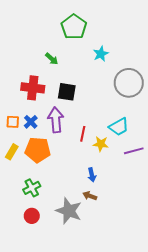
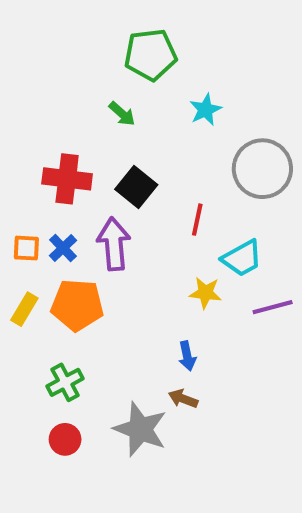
green pentagon: (74, 27) -> (150, 55), turned 30
green arrow: (52, 59) -> (122, 114), moved
black square: (67, 92) -> (136, 187), turned 30
red line: (83, 134) -> (197, 220), moved

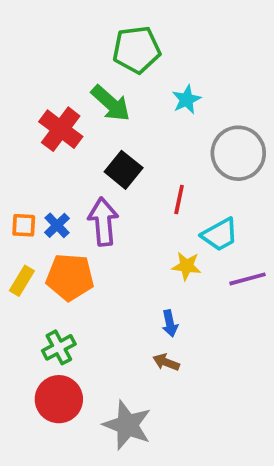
green arrow: (122, 114) -> (111, 103), size x1.6
red cross: (67, 179) -> (61, 129), moved, turned 30
gray star: (140, 429) -> (127, 425), moved
red circle: (65, 439) -> (59, 399), size x1.6

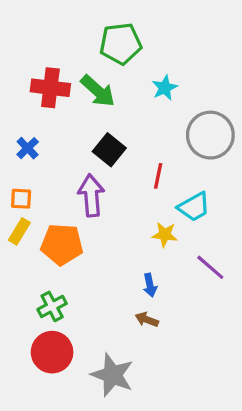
red cross: (61, 129) -> (50, 88), moved, turned -30
blue cross: (57, 225) -> (28, 148), moved
purple line: (248, 279) -> (210, 267), moved, turned 56
yellow rectangle: (22, 281) -> (19, 231), moved

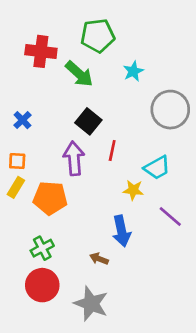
red cross: (50, 88) -> (41, 51), moved
red line: (158, 176) -> (112, 150), moved
blue arrow: (150, 285) -> (121, 231), size x1.6
brown arrow: (147, 320) -> (99, 259), moved

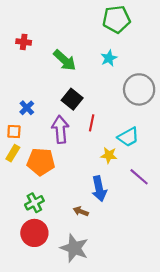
green pentagon: (98, 36) -> (116, 19), moved
red cross: (41, 51) -> (24, 42), moved, size x0.6
blue cross: (22, 120) -> (27, 108), moved

